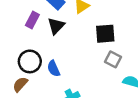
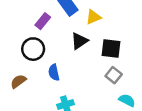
black triangle: (56, 26) -> (79, 41), moved
black circle: (30, 61) -> (33, 49), moved

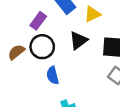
black circle: (33, 49) -> (42, 47), moved
brown semicircle: (18, 81) -> (16, 52), moved

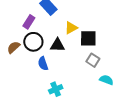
yellow triangle: (92, 14) -> (71, 28), moved
black triangle: (78, 41) -> (57, 45), moved, turned 42

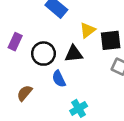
purple rectangle: (29, 22) -> (15, 42), moved
brown semicircle: (14, 47) -> (25, 93), moved

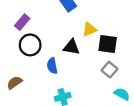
black circle: (43, 54) -> (30, 45), moved
brown semicircle: (25, 93) -> (15, 83), moved

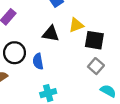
black circle: (30, 45) -> (14, 53), moved
black triangle: (71, 47) -> (51, 34), moved

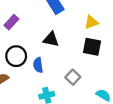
yellow triangle: (76, 25) -> (91, 22), moved
gray square: (96, 66) -> (73, 77), moved

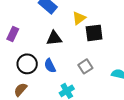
yellow triangle: (91, 22) -> (79, 18), moved
gray square: (73, 77) -> (85, 66), turned 32

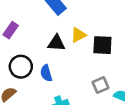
yellow triangle: (79, 18) -> (78, 35), moved
gray square: (85, 66) -> (100, 85), moved

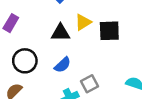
blue semicircle: (46, 73) -> (63, 65), moved, turned -112
gray square: (100, 85) -> (90, 84), moved

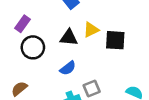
black circle: (25, 61) -> (33, 47), moved

